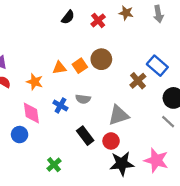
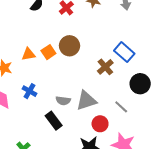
gray semicircle: (83, 99) -> (63, 101), moved
gray line: (168, 122) -> (121, 107), moved
red circle: (111, 141) -> (100, 124), moved

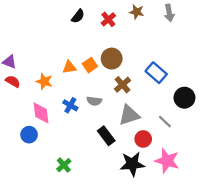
blue rectangle: (124, 52) -> (156, 73), moved
brown cross: (105, 67) -> (123, 85), moved
gray semicircle: (63, 101) -> (94, 101), moved
black rectangle: (54, 121) -> (106, 136), moved

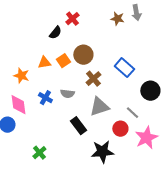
brown star: (137, 12) -> (117, 19), moved
black semicircle: (78, 16) -> (55, 33), moved
red cross: (108, 19) -> (72, 19), moved
red circle: (143, 139) -> (120, 129), moved
pink star: (167, 161) -> (146, 138), moved, turned 30

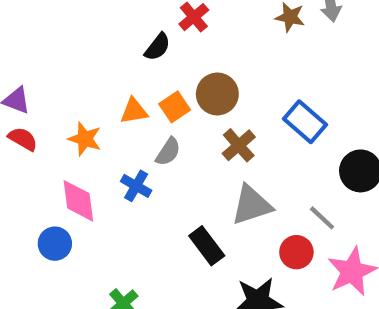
gray semicircle: (67, 94) -> (168, 152), moved, turned -64

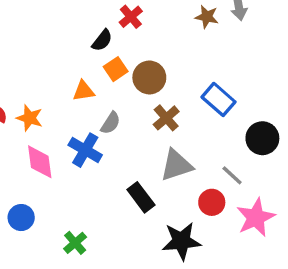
orange square: (175, 107) -> (116, 69), moved
orange star: (85, 139) -> (30, 118), moved
blue cross: (136, 186) -> (85, 150), size x1.4
blue circle: (55, 244) -> (21, 218), moved

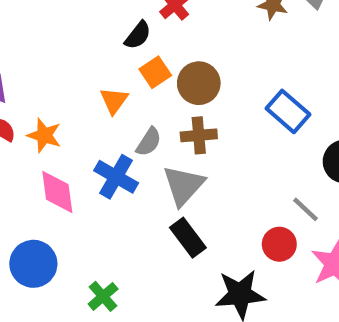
orange triangle: (84, 91) -> (114, 101), turned -45
brown cross: (166, 118) -> (199, 135), moved, turned 36
gray triangle: (176, 165) -> (184, 185), moved, turned -30
blue circle: (21, 218) -> (33, 264), size x1.4

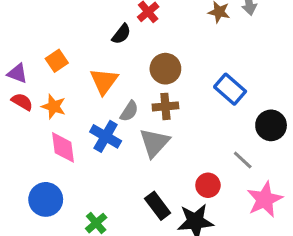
orange square: (155, 72) -> (57, 61), moved
orange triangle: (114, 101) -> (104, 81), size x1.4
black rectangle: (188, 238) -> (158, 206), moved
red circle: (279, 244) -> (208, 185), moved

